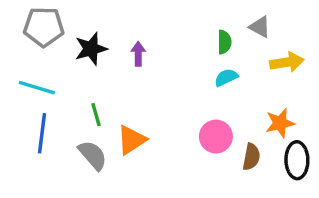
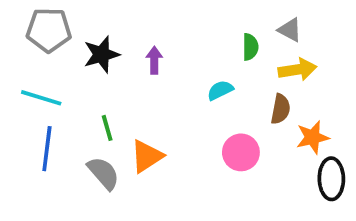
yellow arrow: (287, 62) -> (297, 70), moved
cyan semicircle: (226, 77) -> (220, 90), moved
brown semicircle: (251, 157) -> (280, 109), moved

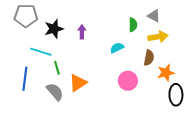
cyan line: (41, 98) -> (41, 52), moved

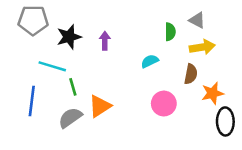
gray semicircle: (55, 92) -> (70, 118), turned -84

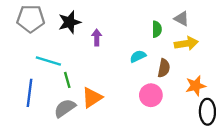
black star: (69, 37) -> (70, 22), moved
brown semicircle: (191, 74) -> (164, 68), moved

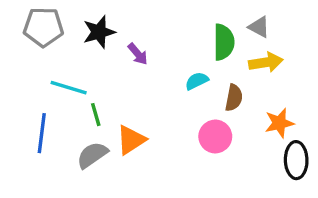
green semicircle: (157, 29) -> (224, 42), size x1.5
purple arrow: (97, 37) -> (138, 54), turned 140

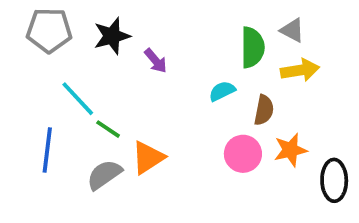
cyan line: (69, 88) -> (78, 99), turned 30
green line: (96, 115) -> (108, 129), turned -40
orange star: (279, 123) -> (290, 150), moved

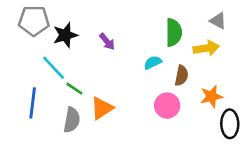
gray triangle: (292, 30) -> (218, 21), moved
black star: (112, 36) -> (65, 35), moved
orange star: (290, 150) -> (211, 96), moved
gray semicircle: (104, 175) -> (72, 120), turned 135

